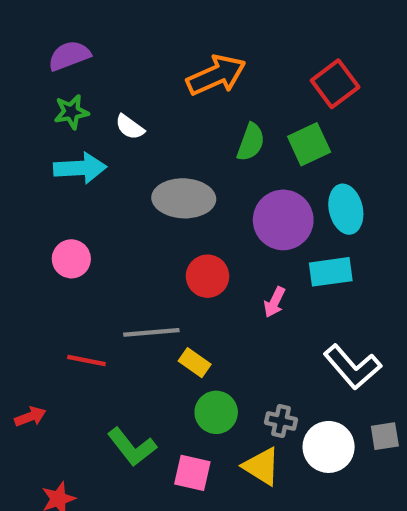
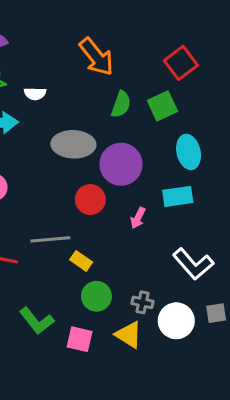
orange arrow: (216, 75) -> (96, 57), turned 75
white semicircle: (130, 127) -> (35, 94), turned -35
purple circle: (283, 220) -> (121, 164), moved

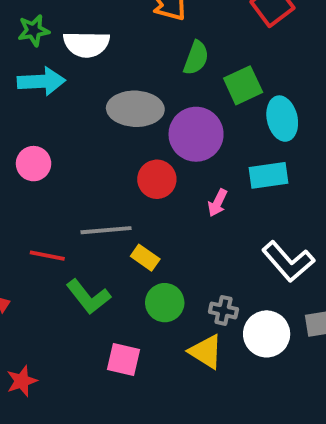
white semicircle: (35, 94) -> (86, 44), size x1.6
green square: (162, 106) -> (243, 85), moved
green L-shape: (37, 321) -> (88, 297), moved
pink square: (80, 339) -> (124, 359), moved

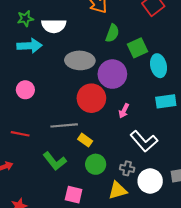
cyan rectangle: (269, 175) -> (166, 101), moved
red circle: (157, 179) -> (91, 98), size x1.4
red line: (47, 256) -> (20, 134), moved
white L-shape: (288, 262) -> (144, 141), moved
yellow triangle: (206, 352) -> (118, 190), turned -48

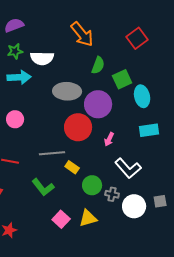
green circle: (96, 164) -> (92, 185), moved
yellow triangle: (118, 190) -> (88, 218), moved
pink square: (74, 195) -> (61, 219), turned 30

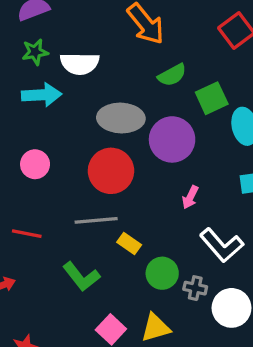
green semicircle: (98, 65) -> (172, 75), turned 42
red circle: (78, 127) -> (111, 171), moved

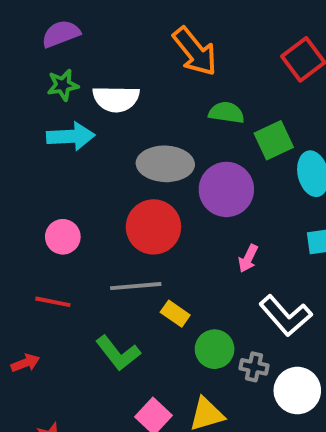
green semicircle: (172, 75) -> (226, 113), turned -144
pink circle: (35, 164) -> (63, 237), moved

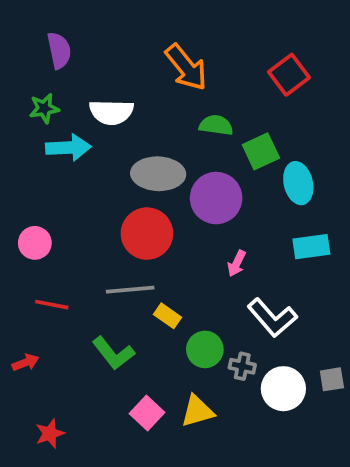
purple semicircle: (61, 34) -> (59, 50), turned 99
green star: (63, 85) -> (44, 108), moved
pink circle: (63, 237) -> (35, 243), moved

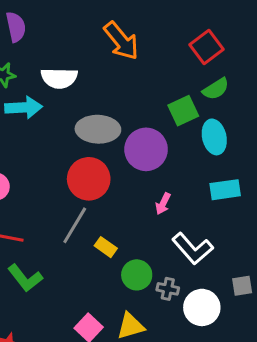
green semicircle: (216, 125) -> (216, 89), moved, turned 140
gray line: (130, 290) -> (75, 225), turned -54
green L-shape: (113, 353) -> (25, 278), moved
gray square: (332, 379) -> (242, 286), moved

